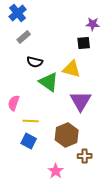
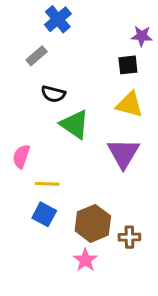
blue cross: (18, 13) -> (58, 19), moved
yellow triangle: (72, 69) -> (129, 105), moved
brown hexagon: (67, 135) -> (93, 223), moved

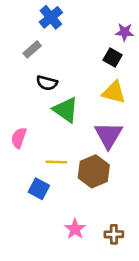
black square: (128, 65) -> (113, 57), turned 36
yellow line: (47, 184) -> (56, 162), moved
brown hexagon: (93, 223) -> (94, 171), moved
brown cross: (129, 237) -> (114, 234), moved

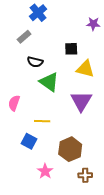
black square: (113, 57) -> (71, 49), moved, turned -32
brown hexagon: (94, 171) -> (70, 149), moved
pink star: (75, 229) -> (45, 171), moved

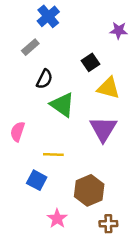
black square: (71, 49) -> (90, 62), turned -32
black semicircle: (35, 62) -> (44, 79), turned -77

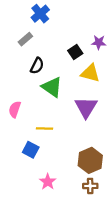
purple star: (119, 30) -> (99, 42), moved
brown hexagon: (89, 190) -> (90, 160), moved

